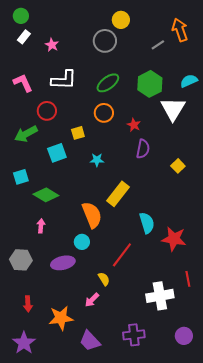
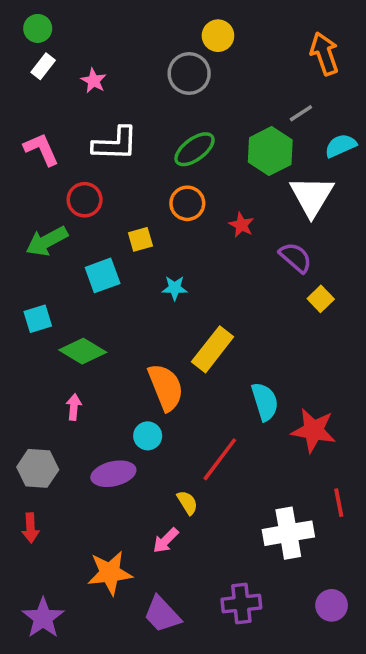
gray line: (158, 45) -> (301, 113), moved
purple semicircle: (143, 149) -> (295, 257), moved, turned -60
red arrow: (28, 304) -> (30, 528), moved

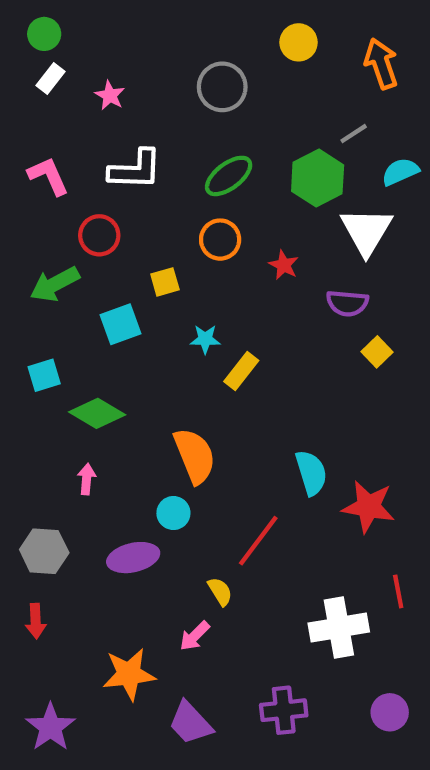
yellow circle: (218, 36) -> (299, 42), moved
purple semicircle: (295, 257) -> (347, 303), turned 144
yellow rectangle: (213, 349) -> (241, 371), moved, size x0.7

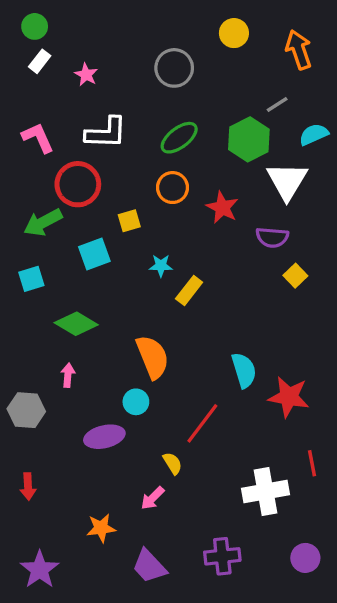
red circle: (99, 235) -> (78, 184), size x1.4
red star: (284, 265) -> (222, 207), size x1.4
cyan square: (44, 375) -> (31, 279), moved
gray hexagon: (44, 551) -> (26, 410), moved
orange star: (129, 674) -> (101, 528), size x0.7

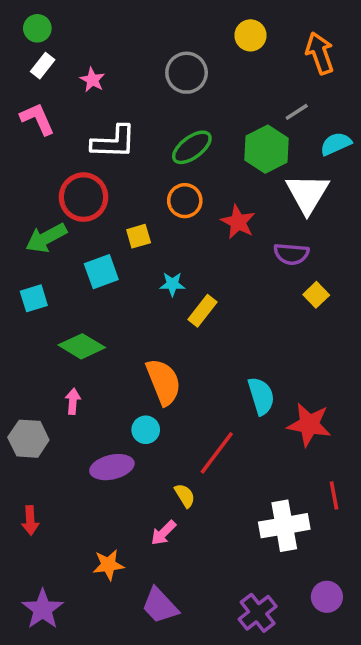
pink L-shape: (38, 138) -> (37, 119), moved
purple cross: (222, 556) -> (258, 613), moved, turned -32

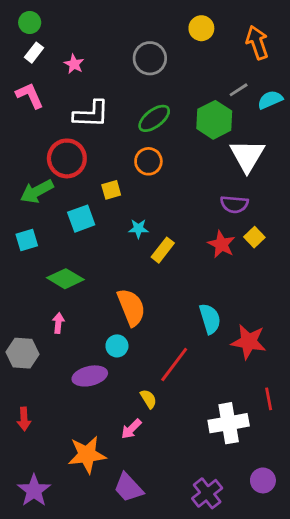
cyan semicircle: (336, 144) -> (270, 100), moved
red star: (238, 222) -> (221, 244), moved
orange star: (108, 565) -> (87, 455), size x1.5

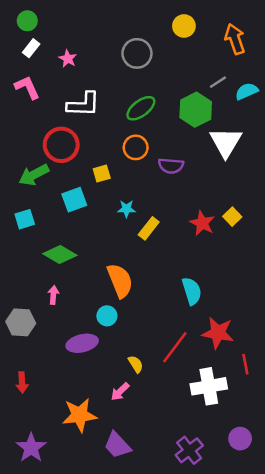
purple semicircle: (234, 204) -> (171, 166), moved
red star: (249, 342) -> (218, 333), moved
red line: (174, 365) -> (175, 347), moved

